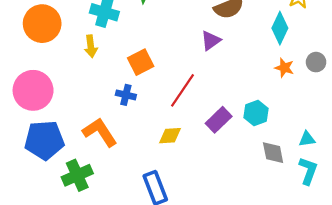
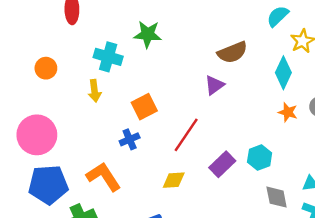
orange circle: (42, 24) -> (46, 68), size x0.6
blue cross: (126, 95) -> (130, 139), turned -36

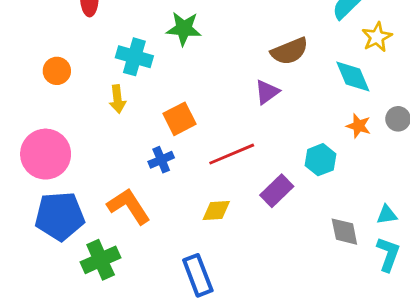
cyan diamond: (283, 73) -> (353, 77), turned -48
red line: (186, 135) -> (232, 154), turned 33
cyan hexagon: (260, 157) -> (320, 160), moved

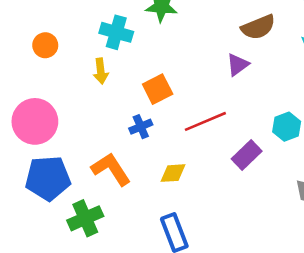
yellow diamond: (216, 210) -> (173, 173), moved

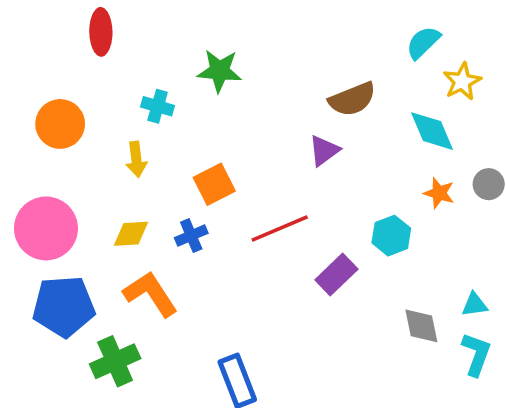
cyan cross: (116, 32) -> (158, 106), size x0.7
orange circle: (45, 45) -> (60, 124), size x1.4
yellow diamond: (173, 173) -> (131, 234), moved

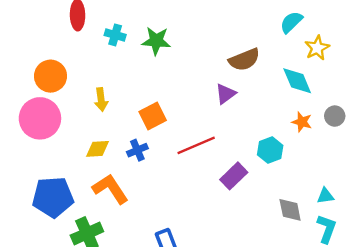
cyan cross: (158, 106) -> (115, 35), moved
pink circle: (46, 228) -> (40, 118), moved

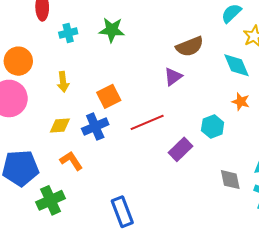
cyan cross: (115, 35) -> (68, 33), moved, turned -30
blue cross: (137, 150) -> (95, 127), size x1.4
orange L-shape: (110, 189) -> (71, 161), size x0.7

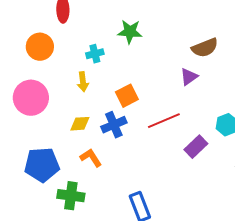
cyan cross: (68, 33) -> (95, 54), moved
orange circle: (18, 61) -> (40, 47), moved
green cross: (50, 200) -> (71, 196), turned 32

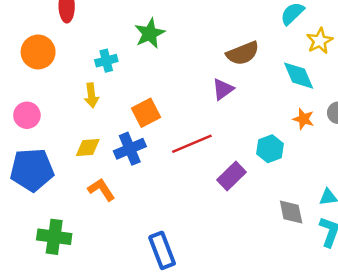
green star: (130, 32) -> (150, 33), turned -30
pink circle: (31, 98) -> (27, 115), size x0.6
blue pentagon: (42, 165) -> (32, 170), moved
green cross: (71, 196) -> (54, 237), moved

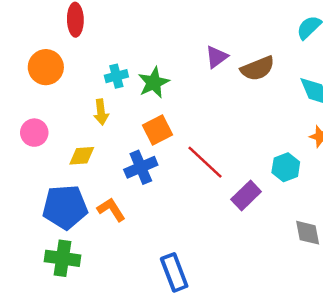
green star: (150, 33) -> (154, 83), moved
purple triangle: (223, 89) -> (217, 57), moved
red line: (192, 144) -> (205, 162), turned 66
yellow diamond: (88, 147) -> (82, 156), moved
blue pentagon: (32, 170) -> (65, 207), moved

